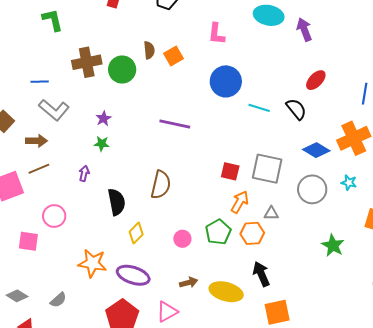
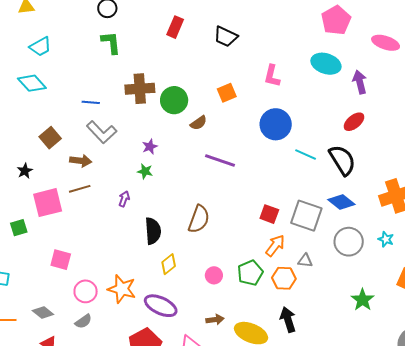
brown semicircle: (149, 50) -> (199, 123), moved, turned 54
red ellipse: (316, 80) -> (354, 122), moved
black semicircle: (296, 109) -> (342, 160), size x1.4
blue diamond: (316, 150) -> (341, 202), moved
pink circle: (54, 216) -> (86, 291), moved

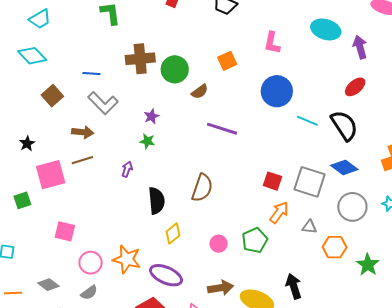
brown square: (50, 138) -> (52, 96), moved
orange hexagon: (284, 278) -> (335, 247), moved
brown arrow: (215, 320) -> (220, 288), size x1.4

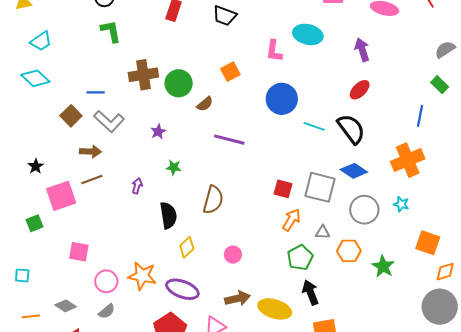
cyan ellipse: (326, 29) -> (308, 34), moved
brown square: (52, 96) -> (71, 116), moved
green star: (147, 141) -> (174, 167), moved
green pentagon: (255, 240) -> (300, 258), moved

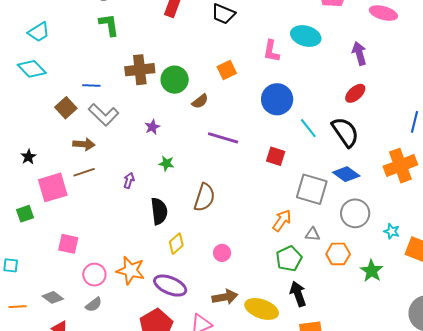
cyan line: (314, 126) -> (308, 128), turned 30
red square: (283, 189) -> (276, 156), moved
cyan star: (401, 204) -> (392, 231), moved

